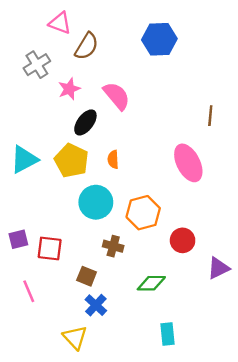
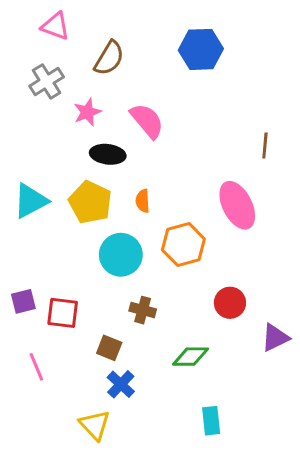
pink triangle: (60, 23) -> (55, 26), moved
black ellipse: (85, 122) -> (108, 154), turned 60
orange hexagon: (143, 213) -> (183, 245), moved

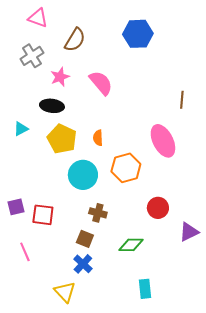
black ellipse: (108, 154) -> (52, 106), moved
cyan triangle: (31, 201) -> (21, 129), moved, size x0.6
brown square: (109, 348) -> (85, 239), moved

